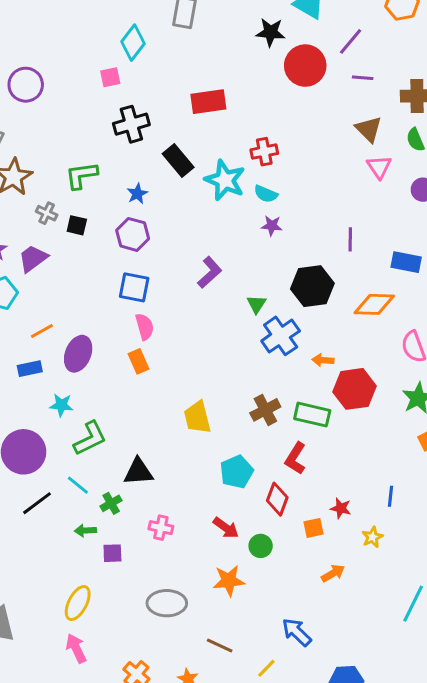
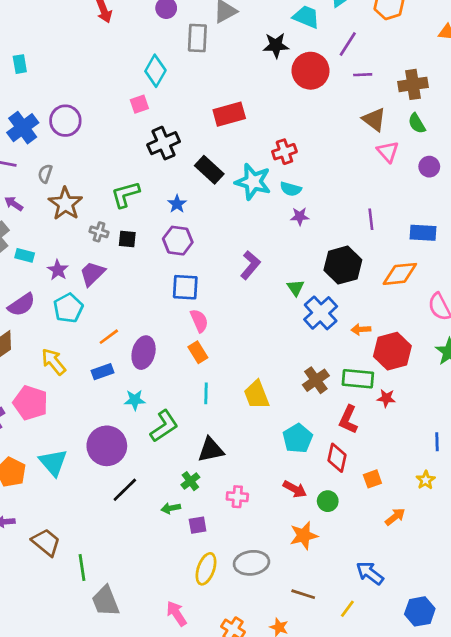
cyan line: (78, 485) -> (206, 393), moved, turned 60
red star: (341, 508) -> (386, 398), moved
yellow ellipse: (78, 603) -> (206, 569), moved

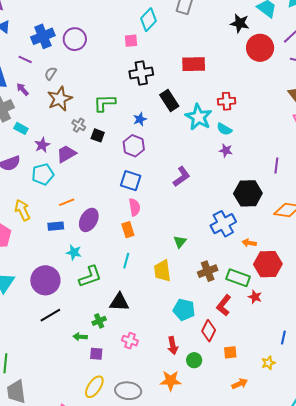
green triangle: (296, 288) -> (180, 242), moved
cyan pentagon: (298, 438) -> (184, 310), turned 30
red arrow: (295, 489) -> (173, 346), turned 36

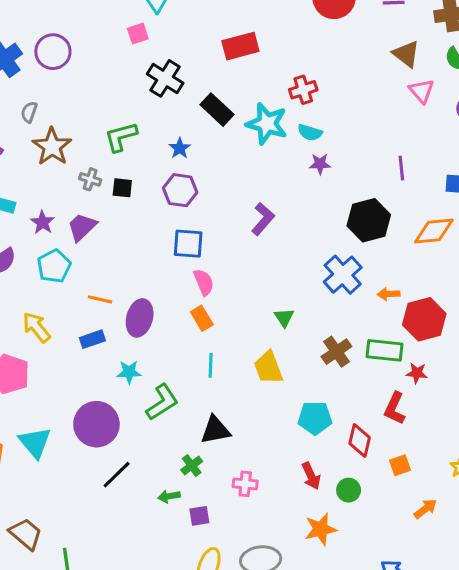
black cross: (141, 73) -> (165, 78), turned -35
orange line: (67, 202) -> (100, 299), turned 49
red L-shape: (224, 305) -> (395, 408), moved

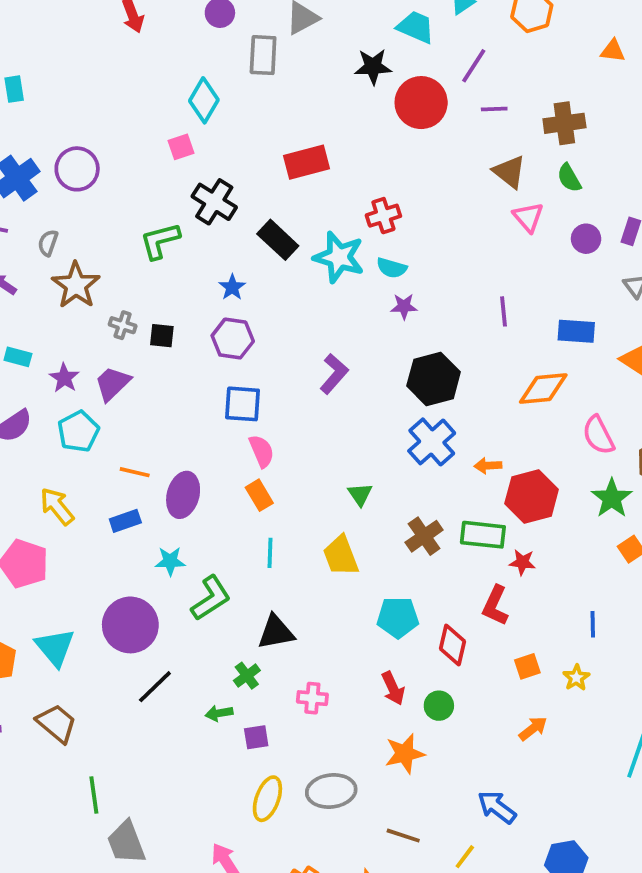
green L-shape: (121, 137) -> (160, 241), moved
black hexagon: (369, 220) -> (434, 379), moved
orange square: (400, 465) -> (527, 666), moved
brown trapezoid: (26, 534) -> (57, 723), moved

